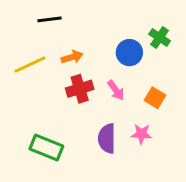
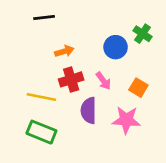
yellow line: (30, 65) -> (41, 97), moved, turned 36
pink star: (141, 134) -> (126, 120), size x1.5
purple semicircle: (107, 138) -> (89, 110), moved

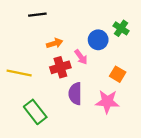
pink arrow: (103, 81) -> (81, 57), moved
yellow line: (41, 97) -> (19, 73), moved
green rectangle: (41, 132) -> (35, 112), turned 30

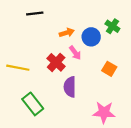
orange arrow: (55, 43) -> (67, 33), moved
red cross: (60, 67) -> (56, 62), turned -30
pink star: (107, 102) -> (104, 112), moved

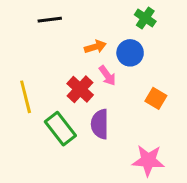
green cross: (112, 26) -> (145, 18), moved
yellow line: (18, 68) -> (26, 97), turned 65
green rectangle: (33, 104) -> (60, 129), moved

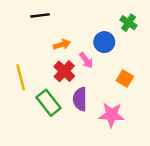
green cross: (145, 18) -> (129, 23), moved
orange arrow: (95, 47) -> (62, 45), moved
pink star: (148, 160) -> (112, 115), moved

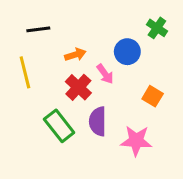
black line: (40, 15) -> (38, 29), moved
yellow line: (21, 77) -> (25, 72), moved

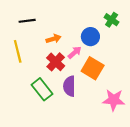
pink arrow: (105, 74) -> (75, 52), turned -96
orange square: (153, 96) -> (93, 68), moved, size x1.5
pink star: (136, 141) -> (114, 100), moved

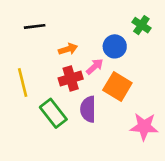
yellow line: (18, 51) -> (23, 83), moved
red cross: (56, 62) -> (71, 78), turned 30

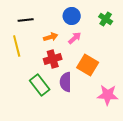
blue circle: (115, 46) -> (72, 16), moved
pink arrow: (95, 66) -> (75, 38), moved
yellow line: (23, 83) -> (17, 46), moved

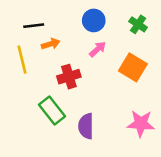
orange arrow: (51, 37) -> (51, 44), moved
orange square: (88, 65) -> (133, 67), moved
purple semicircle: (66, 82) -> (86, 126), moved

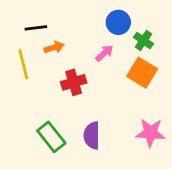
blue circle: (94, 20) -> (118, 22), moved
green cross: (138, 24) -> (143, 41), moved
green rectangle: (52, 110) -> (51, 137), moved

